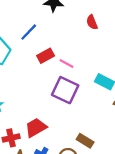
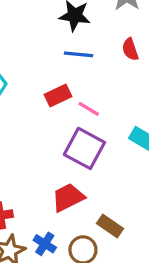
blue line: (29, 32) -> (78, 54), moved, turned 48
red trapezoid: (36, 128) -> (68, 197), moved

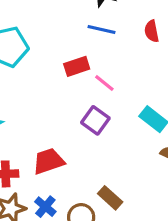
purple square: (84, 148) -> (95, 120), size x0.7
red trapezoid: (68, 197) -> (48, 161), moved

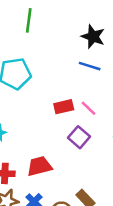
red rectangle: (77, 66) -> (64, 107), moved

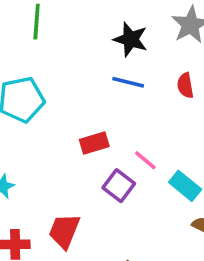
pink line: (88, 108) -> (145, 160), moved
red trapezoid: (39, 166) -> (64, 231), turned -50

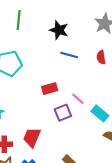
black star: (131, 39) -> (59, 30), moved
purple square: (119, 186) -> (63, 113), turned 30

